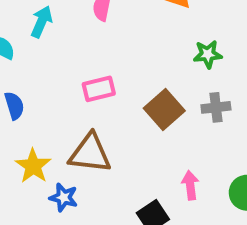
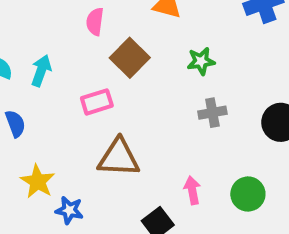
cyan arrow: (41, 22) -> (41, 71), moved
brown square: (164, 110) -> (130, 58), moved
brown triangle: (90, 153) -> (119, 158), moved

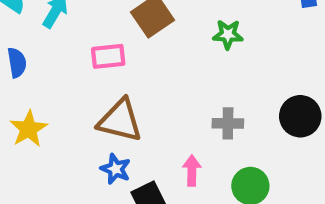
gray cross: (212, 113) -> (228, 123), moved
blue star: (69, 210) -> (116, 169), moved

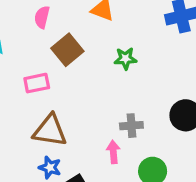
pink arrow: (192, 170) -> (113, 152), moved

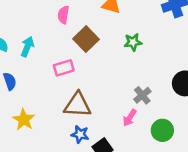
gray cross: (131, 126) -> (142, 95), turned -30
pink arrow: (113, 152) -> (130, 118), turned -138

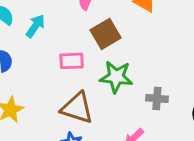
green star: (133, 42) -> (116, 77), moved, size x1.5
gray cross: (142, 95) -> (157, 99), moved, turned 30

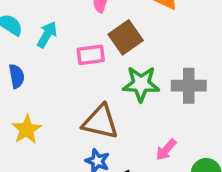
pink rectangle: (72, 61) -> (91, 55), moved
gray cross: (157, 99) -> (189, 86), moved, size x1.4

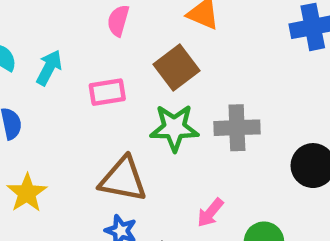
brown square: (126, 37) -> (176, 67), moved

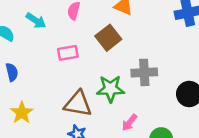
cyan arrow: (49, 68) -> (36, 21), moved, turned 96
green star: (174, 128) -> (110, 89), moved

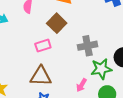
pink rectangle: (68, 53) -> (43, 46), moved
green star: (110, 89) -> (101, 69), moved

